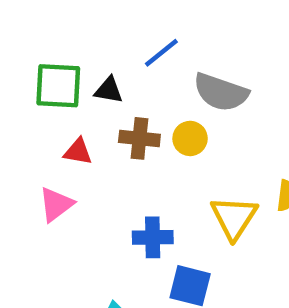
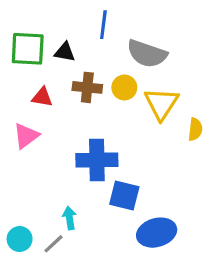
blue line: (161, 53) -> (103, 25), turned -44
yellow triangle: (234, 218) -> (161, 104), moved
blue cross: (153, 237) -> (97, 160), size x1.4

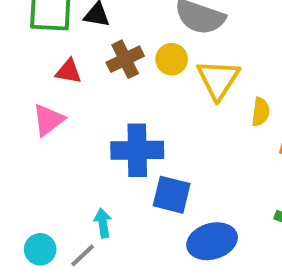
brown cross: (87, 87) -> (125, 59), turned -32

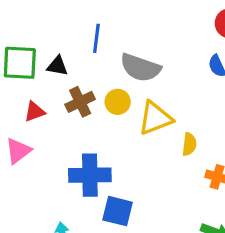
red triangle: (68, 71) -> (34, 112), turned -30
yellow triangle: (218, 79) -> (155, 118), turned 36

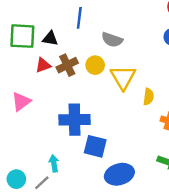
gray semicircle: (140, 68) -> (112, 40), size x0.7
red triangle: (34, 112) -> (43, 65), moved
yellow triangle: (155, 118) -> (123, 77), turned -40

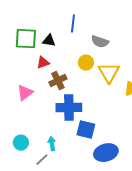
brown cross: (67, 65) -> (58, 81), moved
cyan circle: (16, 179) -> (21, 143), moved

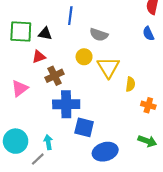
cyan circle: (21, 143) -> (16, 141), size x1.5

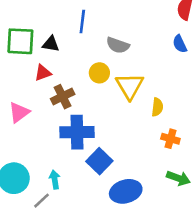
orange cross: (148, 105) -> (170, 139), moved
blue square: (84, 127) -> (99, 161), turned 30

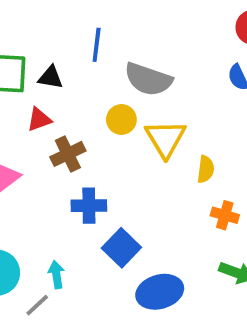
gray semicircle: (118, 45) -> (148, 79), size x1.4
blue cross: (77, 132) -> (89, 206), size x0.7

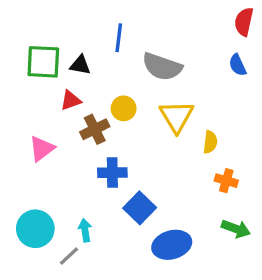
yellow circle: (121, 120) -> (124, 108), moved

